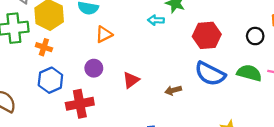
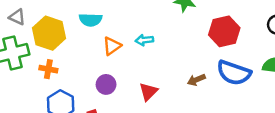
cyan arrow: (156, 20) -> (144, 40), moved
brown arrow: (173, 90) -> (196, 80), moved

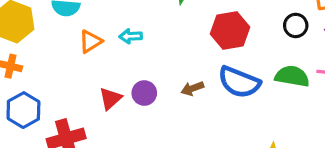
purple circle: (106, 84) -> (144, 93), moved
red triangle: (148, 92) -> (110, 99), moved

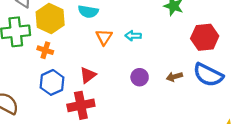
orange triangle: (90, 41) -> (104, 37), turned -30
red triangle: (110, 99) -> (88, 75), moved

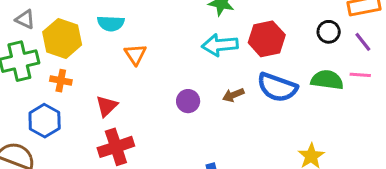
cyan arrow: (133, 36) -> (220, 45), moved, size x1.6
red triangle: (88, 75) -> (107, 106), moved
blue hexagon: (52, 82) -> (45, 121), moved

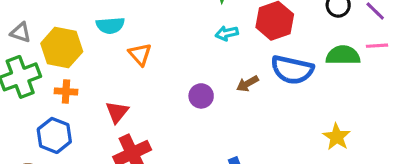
cyan arrow: (220, 45) -> (227, 33), size x0.6

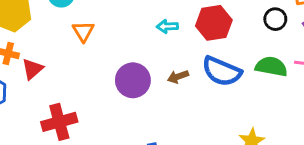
purple circle: (201, 96) -> (133, 80), size x1.5
red triangle: (117, 112) -> (32, 69), moved

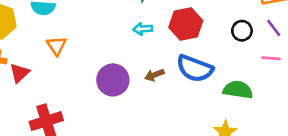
black circle: (275, 19) -> (242, 31), moved
orange triangle: (83, 31) -> (57, 46), moved
green semicircle: (271, 67) -> (238, 90), moved

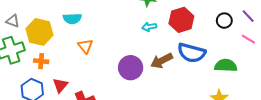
pink line: (271, 58) -> (248, 39), turned 32
red triangle: (19, 73) -> (60, 85), moved
brown arrow: (154, 75) -> (162, 61), size x1.5

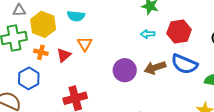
gray triangle: (13, 21) -> (19, 10), turned -32
red triangle: (60, 85) -> (64, 55), moved

